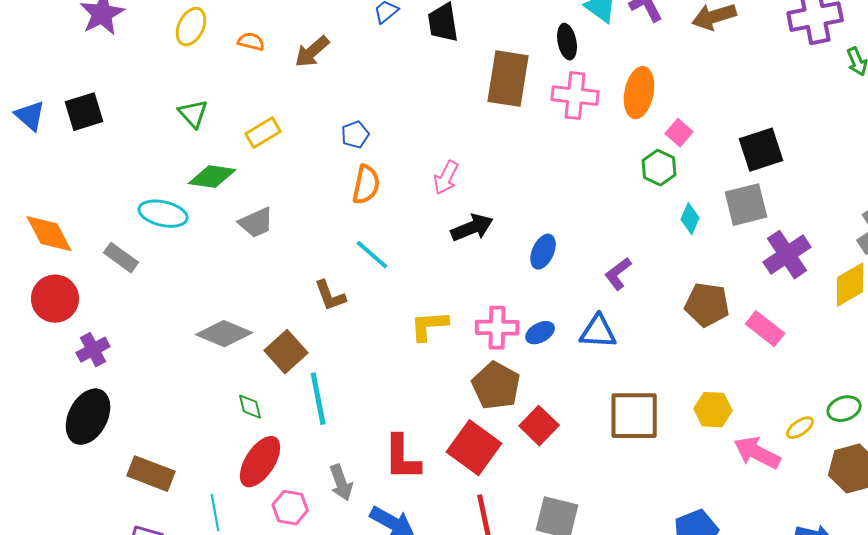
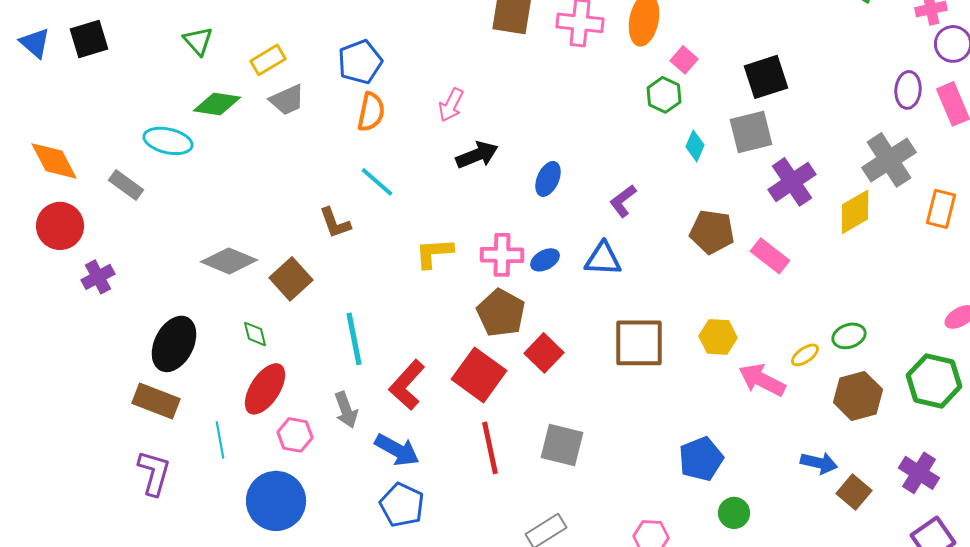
blue pentagon: (355, 135) -> (360, 62), size x1.6
gray trapezoid: (256, 223) -> (287, 100), moved
cyan line: (318, 399) -> (354, 339), moved
black ellipse: (88, 417) -> (174, 344), moved
red L-shape: (402, 458) -> (407, 385), turned 42

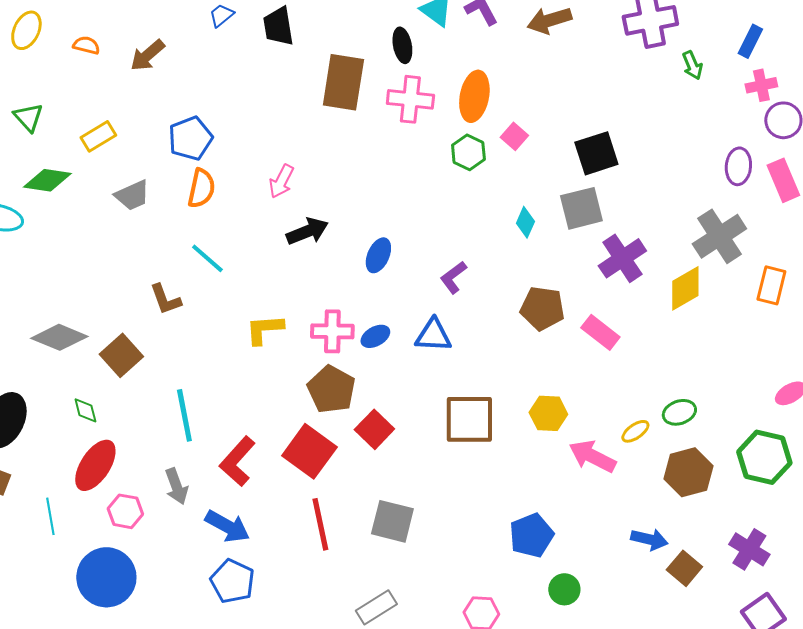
green hexagon: (664, 95) -> (468, 152), moved
gray trapezoid: (287, 100) -> (132, 195), moved

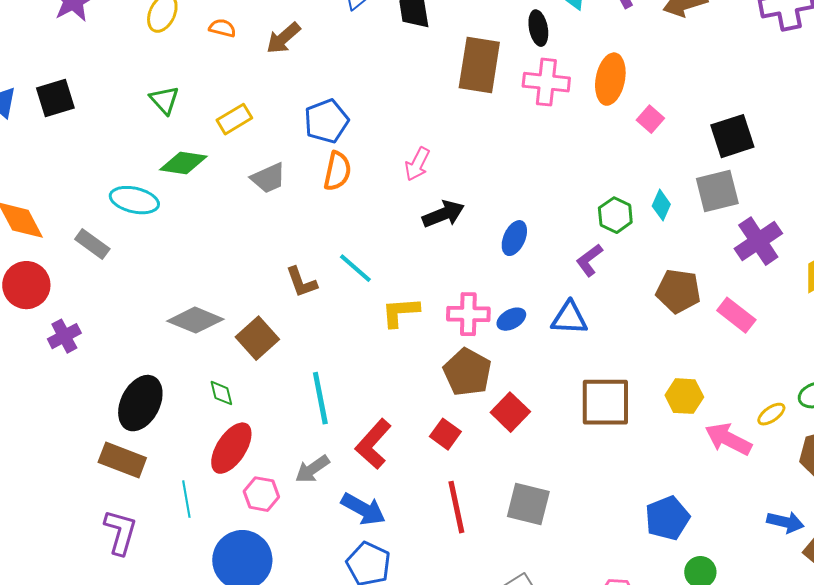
green hexagon: (468, 152) -> (615, 215), moved
cyan line: (207, 258) -> (355, 268), moved
red square: (309, 451) -> (445, 434), size x0.6
gray arrow: (176, 486) -> (312, 469), turned 75

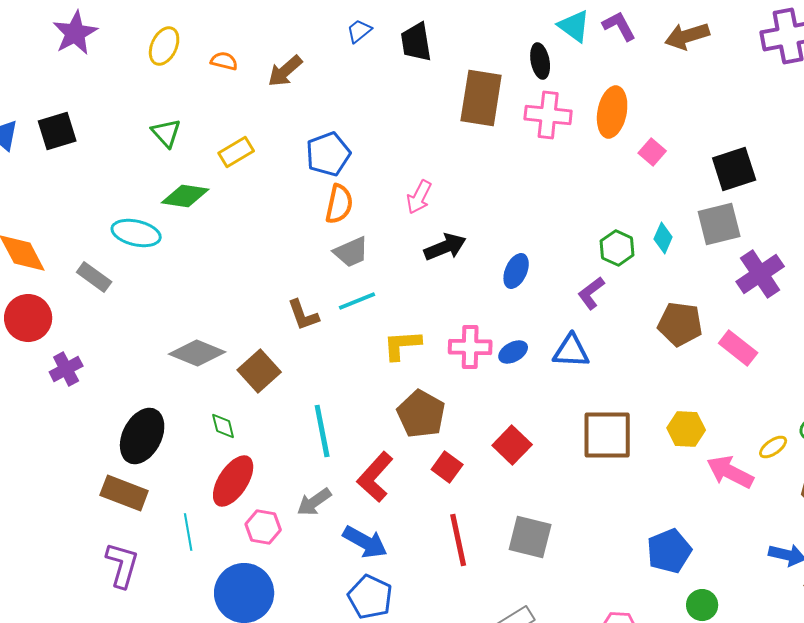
gray trapezoid: (268, 178) -> (351, 252), moved
cyan line: (355, 268) -> (357, 301), turned -63
brown pentagon: (467, 372) -> (421, 414), moved

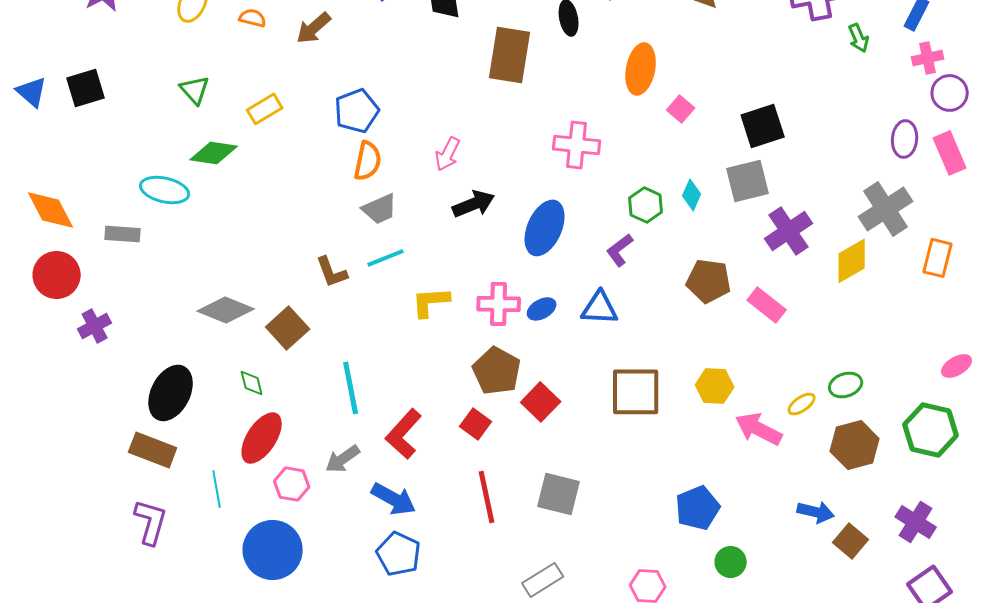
pink cross: (548, 115) -> (577, 145), moved
blue ellipse: (516, 271) -> (545, 228), size x1.6
gray rectangle: (94, 277) -> (123, 234), turned -32
brown pentagon: (421, 414) -> (497, 371), moved

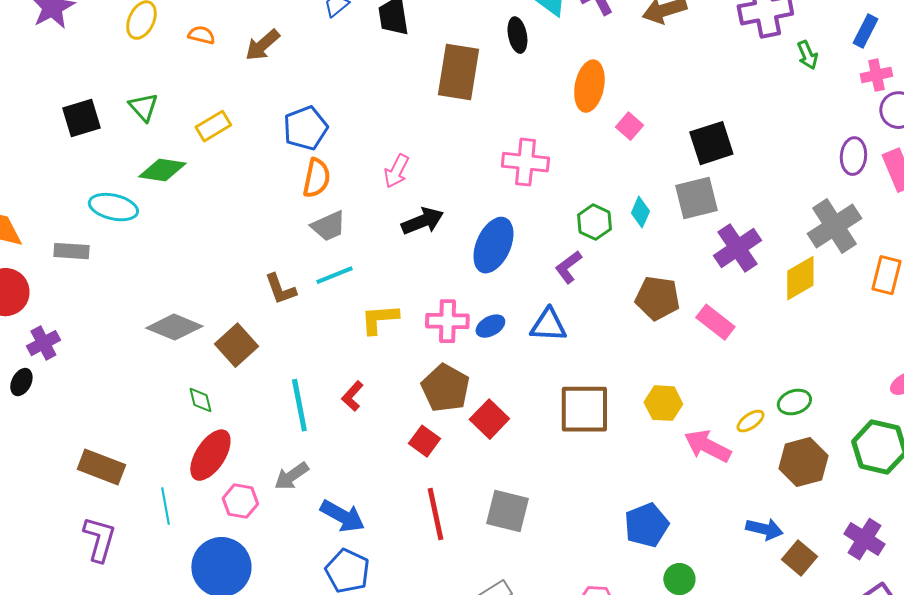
black square: (86, 88) -> (81, 118), moved
black ellipse: (171, 393) -> (21, 382), moved, size x0.5
red L-shape: (404, 434) -> (352, 396), moved, size x0.6

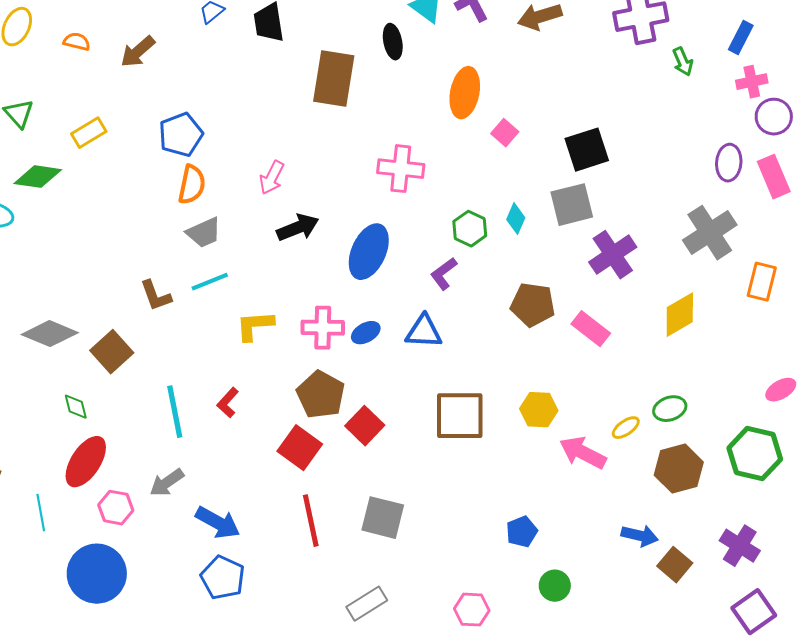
yellow diamond: (800, 278) -> (680, 315), moved
red square: (424, 441) -> (300, 448), size x1.4
blue pentagon: (646, 525) -> (522, 532), size x0.7

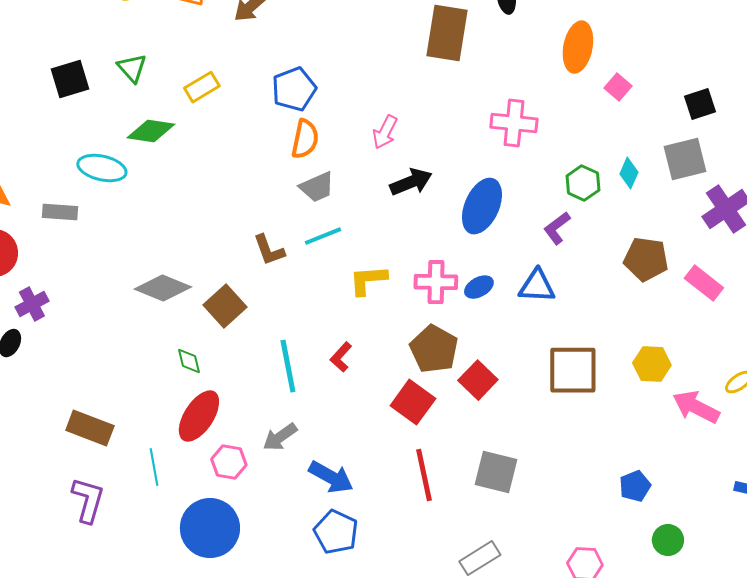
black square: (587, 150) -> (700, 104), size x0.7

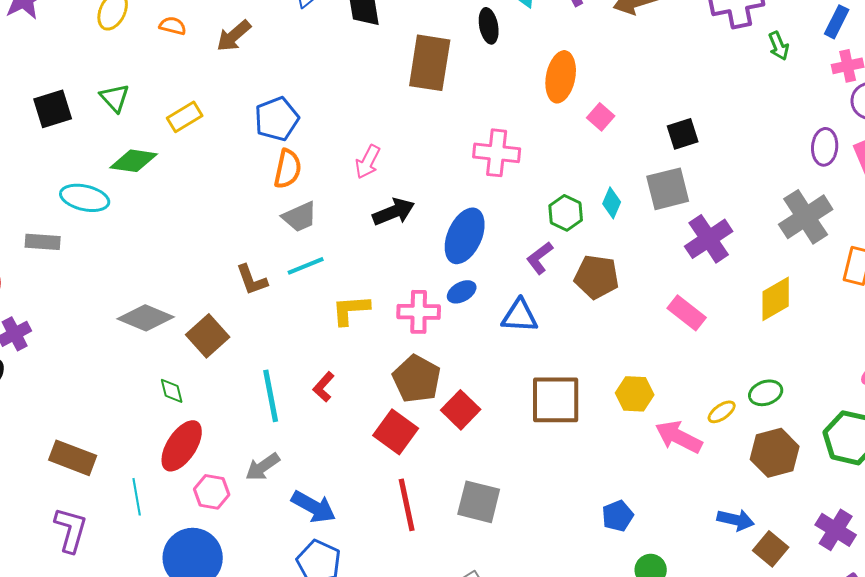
brown pentagon: (646, 259) -> (597, 277), moved
blue ellipse: (479, 287) -> (462, 292), moved

